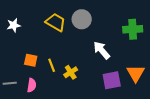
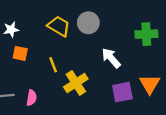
orange square: (31, 60) -> (20, 53), moved
yellow line: (52, 65) -> (53, 65), moved
yellow cross: (71, 72) -> (76, 83), size x1.5

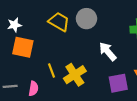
orange square: (20, 53) -> (23, 47), size x1.5
yellow line: (53, 65) -> (52, 71), moved

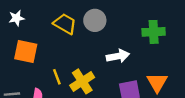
white star: (14, 25) -> (17, 18), moved
white arrow: (108, 51) -> (118, 56), turned 120

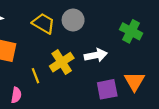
green cross: (154, 32) -> (131, 31), turned 30
yellow cross: (82, 81) -> (62, 62), moved

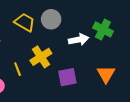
white arrow: (96, 55) -> (79, 40), moved
purple square: (107, 89) -> (67, 77), moved

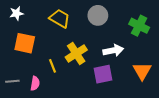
gray circle: (51, 19) -> (98, 15), moved
white arrow: (79, 40) -> (113, 50), moved

